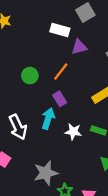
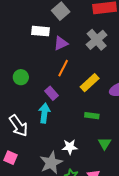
orange line: (61, 72) -> (63, 68), moved
white star: (73, 132) -> (70, 147), moved

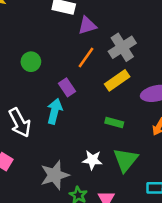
gray cross: (97, 40) -> (122, 47), moved
green triangle: (105, 143) -> (126, 160), size x1.5
white star: (70, 147) -> (92, 160), moved

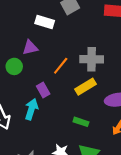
purple triangle: (87, 26) -> (30, 48), moved
gray cross: (122, 47) -> (92, 59), turned 30

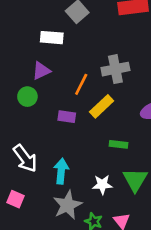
yellow rectangle: (86, 87) -> (102, 106), moved
purple rectangle: (43, 90) -> (67, 117), turned -40
cyan arrow: (31, 109) -> (61, 171), moved

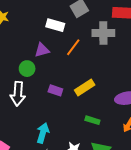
gray cross: (115, 69) -> (103, 33), moved
orange line: (81, 84) -> (73, 47), moved
white arrow: (25, 158) -> (18, 94), moved, turned 30

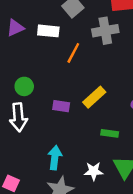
purple triangle: (42, 50) -> (15, 28), moved

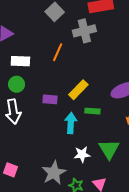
white rectangle: (48, 31) -> (20, 61), moved
green rectangle: (110, 133) -> (92, 111), moved
cyan arrow: (55, 158) -> (71, 123), moved

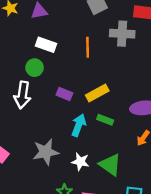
orange line: (58, 52) -> (88, 47), turned -42
green triangle: (109, 149) -> (110, 165), turned -40
gray star: (54, 173) -> (46, 152), moved

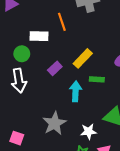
white rectangle: (46, 45) -> (39, 36), moved
purple rectangle: (64, 94) -> (55, 68), turned -48
white star: (80, 162) -> (89, 131), moved

